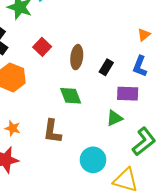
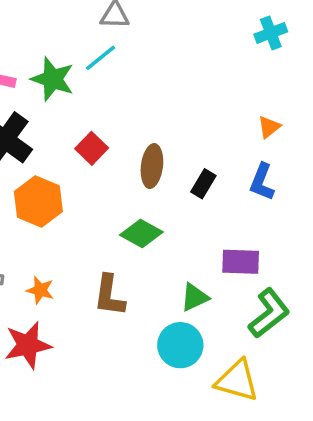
purple rectangle: (128, 94) -> (241, 262), moved
green diamond: (71, 96) -> (141, 233), turned -40
green triangle: (114, 118) -> (195, 297), moved

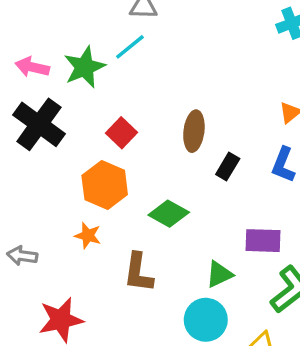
green star: (53, 79) -> (84, 67), turned 30
brown ellipse: (152, 166) -> (194, 131), moved
orange hexagon: (38, 201) -> (105, 185), moved
orange star: (40, 290) -> (88, 236), moved

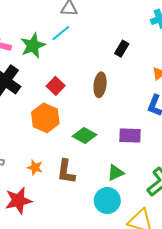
black rectangle: (228, 166) -> (122, 49), moved
orange star: (88, 236) -> (35, 167), moved
purple rectangle: (263, 241) -> (130, 135), moved

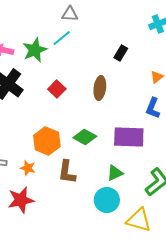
orange hexagon: (45, 118) -> (47, 141), moved
purple rectangle: (130, 135) -> (129, 137), size x1.4
orange star: (35, 167) -> (28, 168), moved

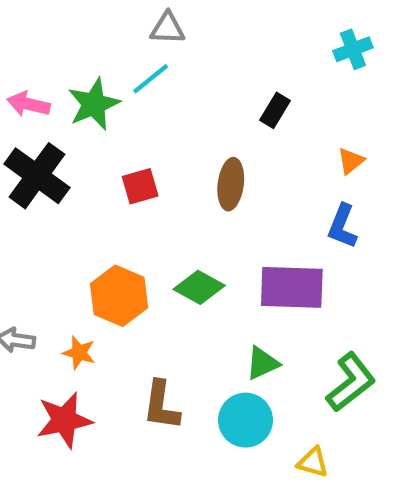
red square: (57, 89) -> (140, 186), turned 30
brown L-shape: (67, 172) -> (161, 405), moved
yellow triangle: (139, 220) -> (313, 462), size x0.6

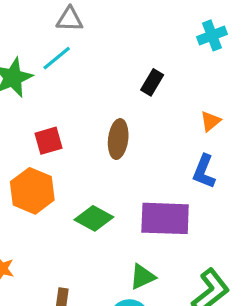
orange hexagon: (119, 296) -> (32, 191), moved

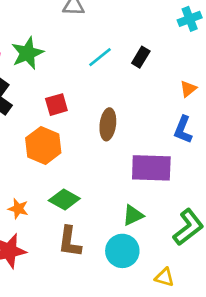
cyan line: (57, 58) -> (100, 57), moved
brown ellipse: (118, 139) -> (108, 124), moved
green diamond: (94, 218) -> (64, 199), moved

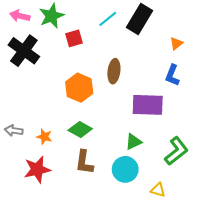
black rectangle: (141, 57) -> (140, 19), size x1.8
red square: (56, 105) -> (74, 38), moved
orange hexagon: (43, 145) -> (79, 88), moved

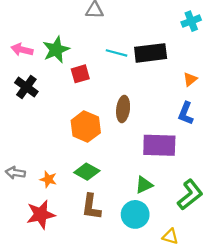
cyan line: (108, 19) -> (116, 53), turned 54
black rectangle: (140, 19) -> (151, 53), turned 52
black cross: (24, 51) -> (26, 87), size x0.7

